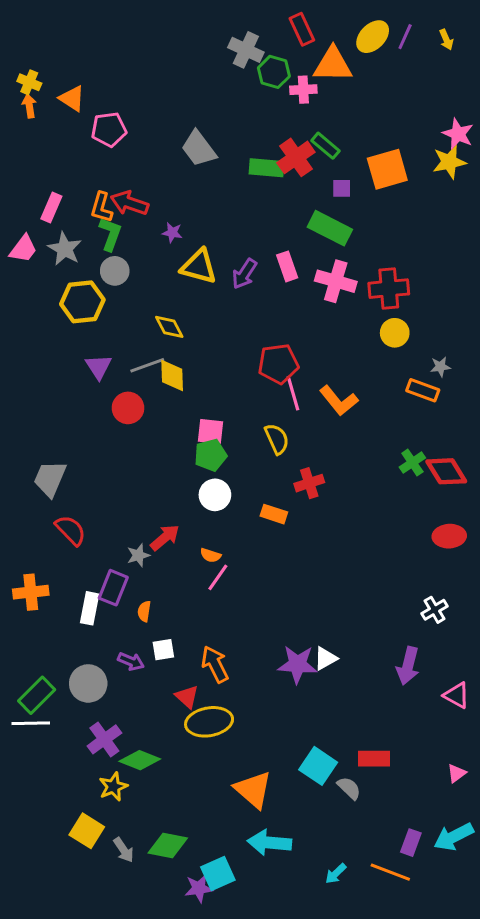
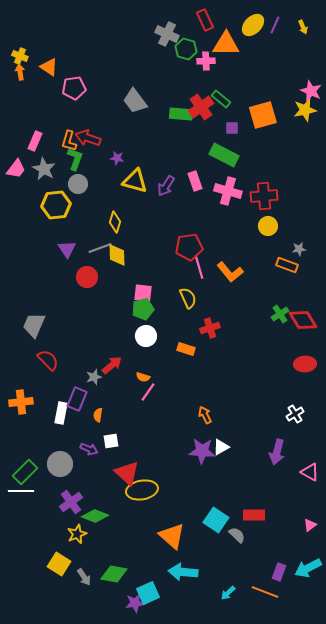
yellow diamond: (169, 327) -> (115, 222), turned 45
orange arrow: (215, 664) -> (205, 415), moved, size x0.7
red triangle: (187, 697) -> (127, 473), size x1.5

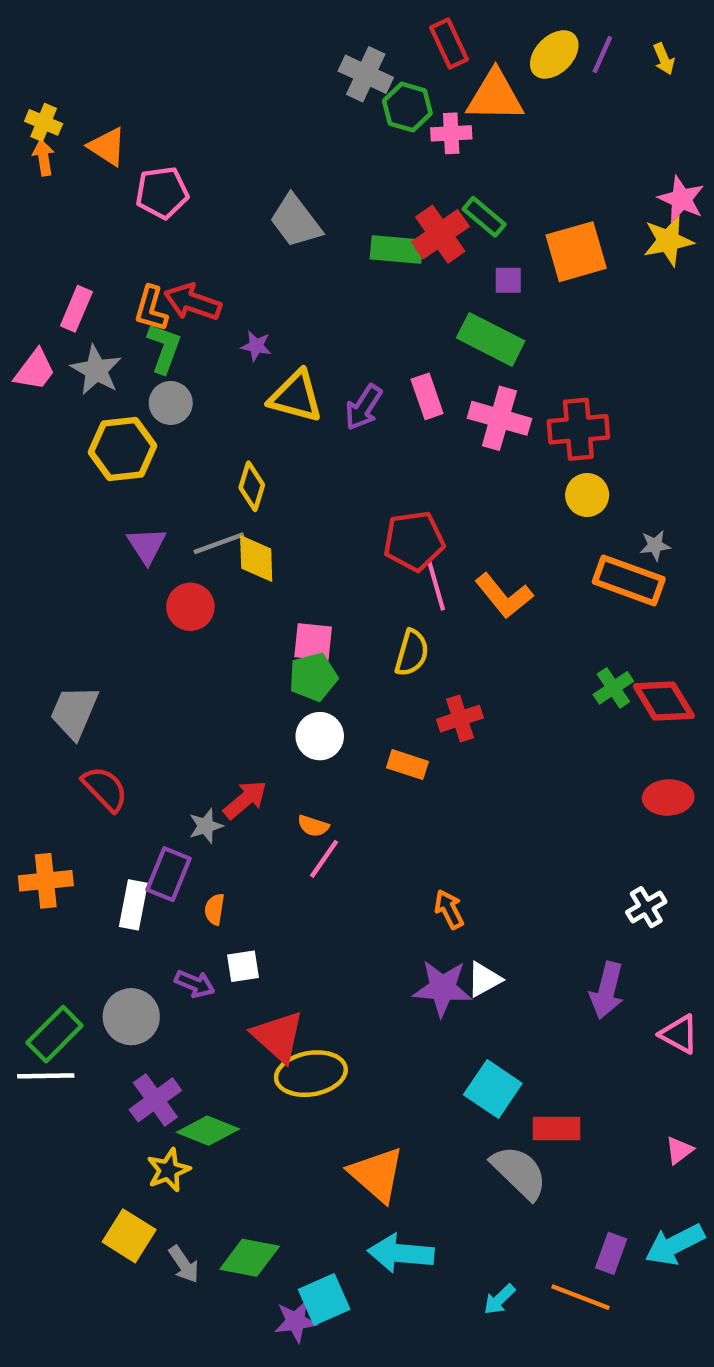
orange rectangle: (287, 265) -> (629, 580), size x1.4
yellow semicircle: (188, 298) -> (412, 653), turned 40
cyan square: (216, 520) -> (493, 1089), moved
gray semicircle: (237, 535) -> (519, 1172), size x1.6

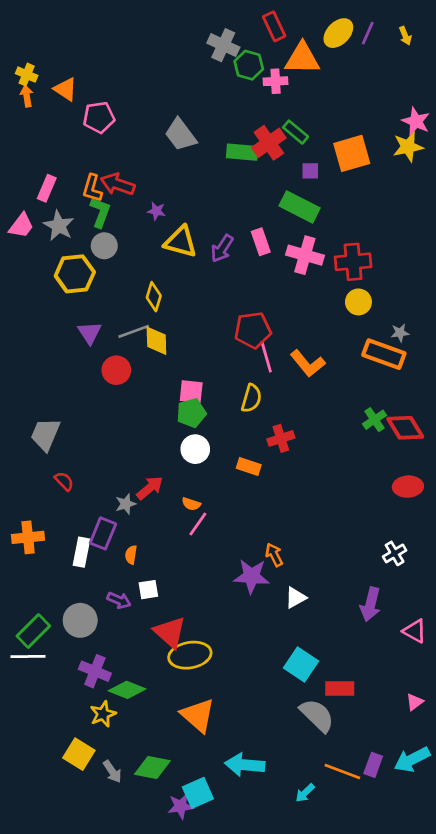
red semicircle: (105, 789) -> (64, 481), size x0.7
purple star: (442, 988) -> (251, 576), moved
purple cross: (155, 1100) -> (95, 671), turned -32
orange triangle: (377, 1174) -> (198, 715), moved
orange line: (581, 1297) -> (342, 772), moved

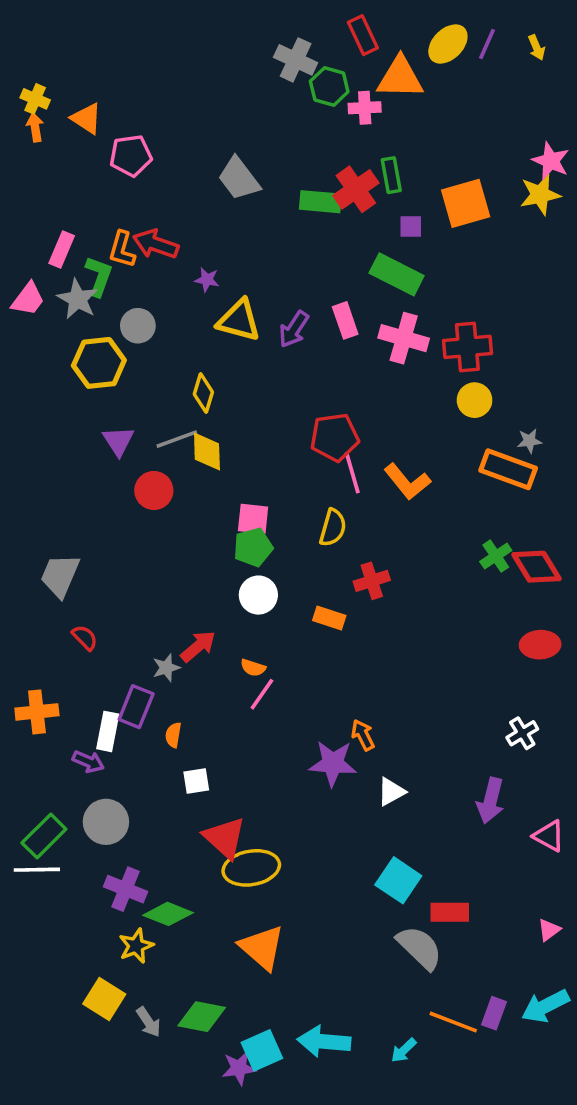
green rectangle: (296, 132) -> (391, 175), turned 40
green L-shape: (100, 212) -> (99, 276), moved
purple arrow: (119, 600) -> (88, 762), moved
cyan arrow: (245, 765) -> (324, 1042), moved

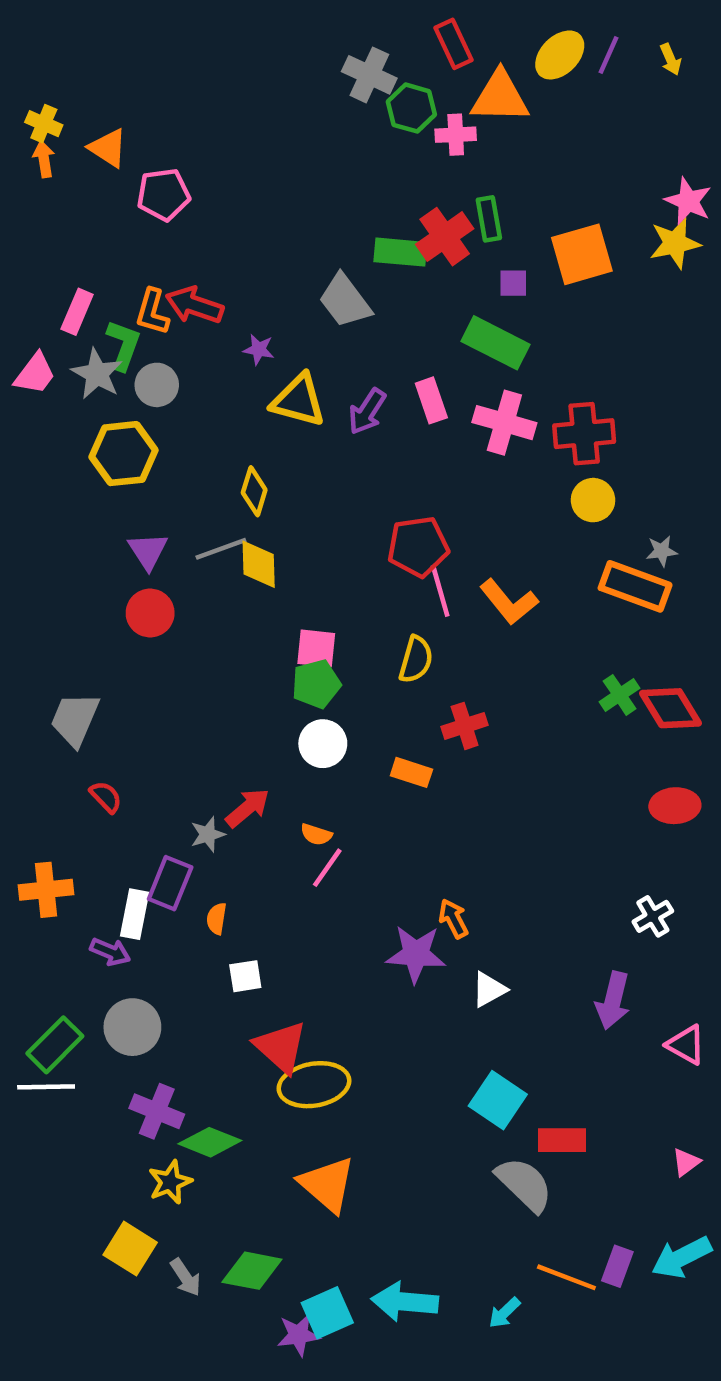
gray trapezoid: (239, 179) -> (345, 301), moved
gray circle: (138, 326) -> (157, 385), moved
red circle: (154, 490) -> (150, 613), moved

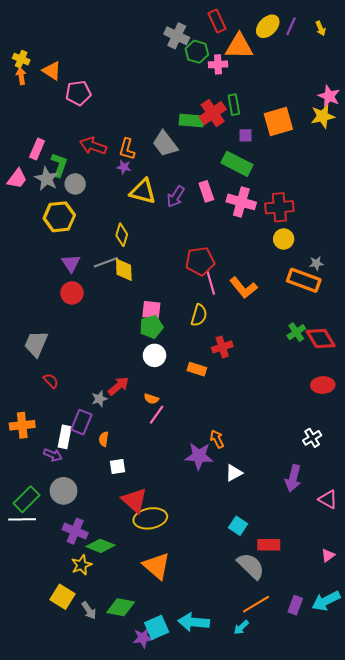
orange L-shape: (152, 312) -> (127, 149), moved
cyan square: (498, 1100) -> (238, 526), size x0.7
orange line: (566, 1277) -> (256, 604), moved, turned -52

